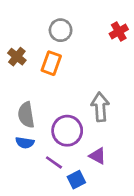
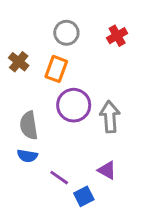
red cross: (119, 31) -> (117, 36), moved
purple circle: (67, 131) -> (74, 105), moved

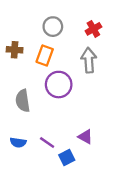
brown cross: (19, 62) -> (15, 50), turned -35
gray arrow: (110, 117) -> (89, 60), moved
blue semicircle: (27, 156) -> (18, 142), moved

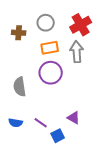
red cross: (93, 29) -> (81, 25), size x1.5
brown cross: (15, 50) -> (19, 33), moved
orange rectangle: (45, 56) -> (50, 48), moved, turned 60

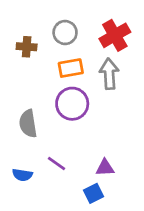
purple triangle: (74, 118) -> (105, 168), turned -32
purple line: (41, 123) -> (57, 163), moved
blue square: (58, 136) -> (94, 193), moved

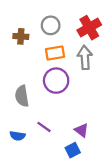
purple triangle: (105, 168) -> (82, 130), turned 40

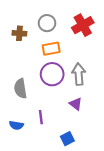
gray arrow: (85, 57) -> (79, 74), moved
purple line: (44, 127) -> (41, 117), turned 48
purple triangle: (82, 130) -> (76, 104), moved

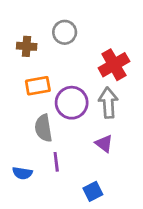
red cross: (83, 25) -> (114, 65), moved
orange rectangle: (51, 49) -> (38, 86), moved
gray semicircle: (20, 88) -> (43, 128), moved

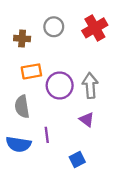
red cross: (114, 65) -> (95, 28), moved
gray semicircle: (43, 128) -> (22, 107), moved
blue semicircle: (22, 173) -> (19, 144), size x1.5

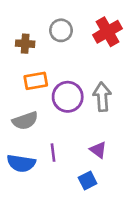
gray semicircle: (22, 107) -> (25, 121), turned -100
purple triangle: (87, 120) -> (98, 150), moved

